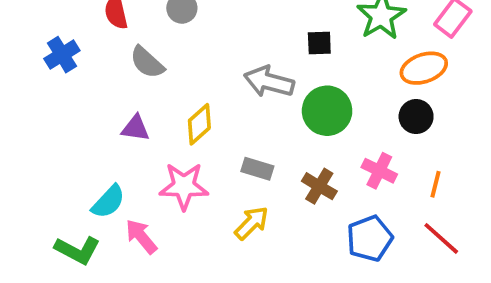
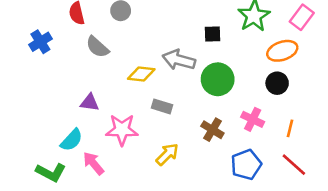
yellow diamond: (199, 124) -> (141, 74), moved, turned 48
purple triangle: (135, 128) -> (90, 103), moved
gray rectangle: (257, 169) -> (162, 106), moved

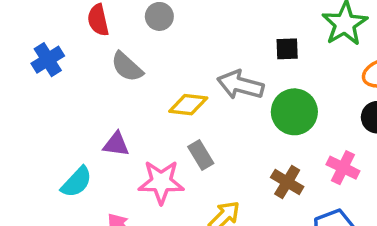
gray rectangle: (162, 106) -> (201, 155), moved, turned 42
cyan semicircle: (71, 140) -> (77, 182), moved

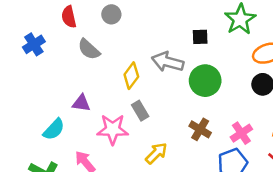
yellow diamond: (188, 105) -> (131, 76), turned -60
pink cross: (343, 168) -> (241, 133), moved, turned 30

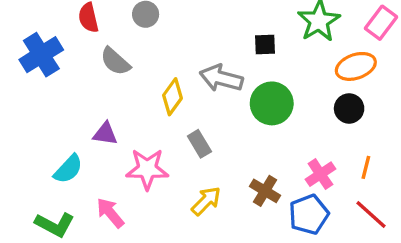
blue cross: (34, 44) -> (41, 55), size x1.4
gray rectangle: (140, 111) -> (199, 144), moved
brown cross: (200, 129) -> (265, 191), moved

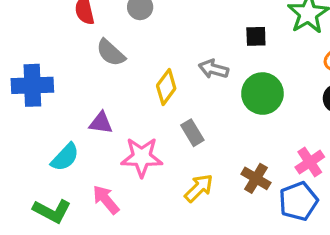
blue cross: (41, 55) -> (32, 85), moved, turned 30
gray arrow: (221, 78) -> (214, 69), size x0.7

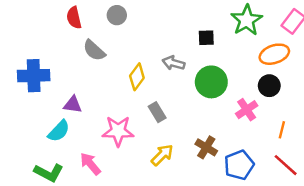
purple triangle: (101, 123) -> (73, 105), moved
pink cross: (310, 162) -> (247, 110), moved

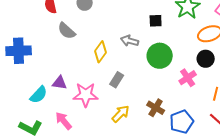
purple triangle: (73, 105) -> (60, 83), moved
gray rectangle: (157, 112) -> (117, 80), turned 63

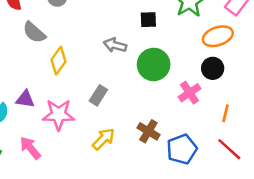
yellow diamond: (101, 52) -> (59, 61), moved

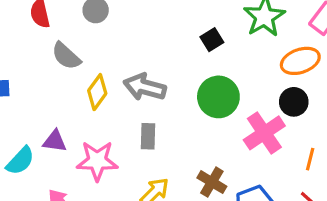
black square: (148, 20) -> (212, 40), turned -30
gray arrow: (115, 45) -> (145, 87), moved, size x1.4
pink cross: (190, 93) -> (264, 133), size x1.4
gray rectangle: (98, 95) -> (148, 136), turned -30

